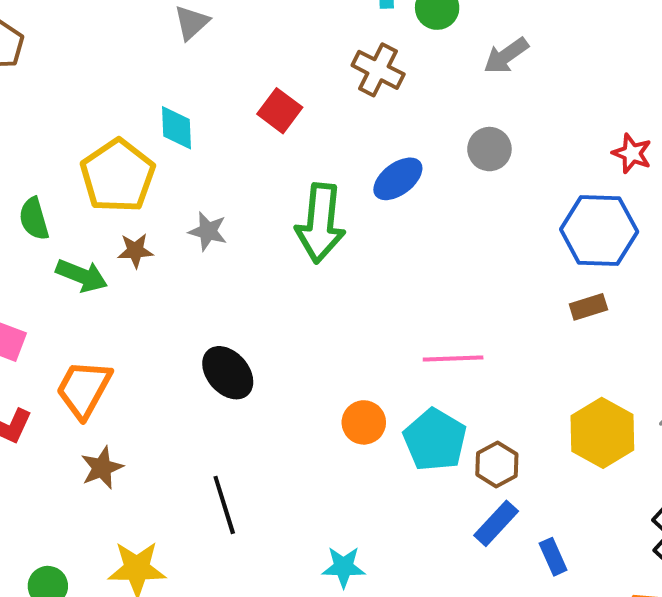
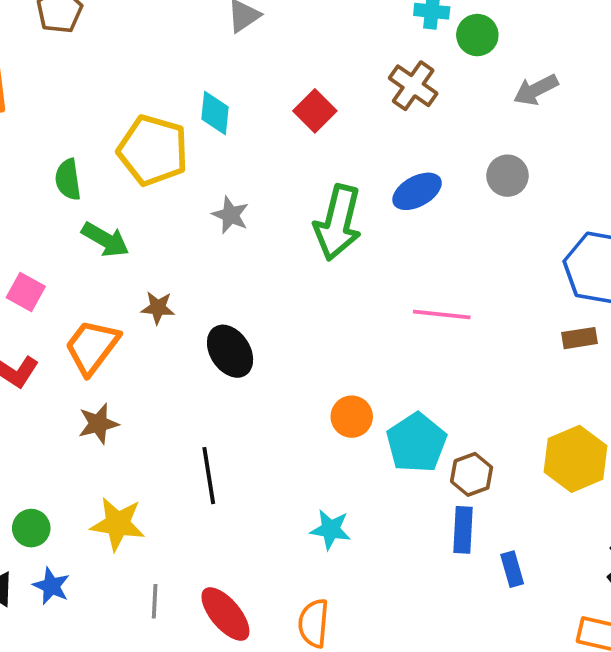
yellow pentagon: (118, 176) -> (153, 150), turned -30
brown star: (135, 251) -> (158, 308), moved
pink line: (453, 358) -> (442, 315), moved
blue rectangle: (496, 523) -> (463, 530), turned -48
cyan star: (344, 567) -> (331, 529), moved

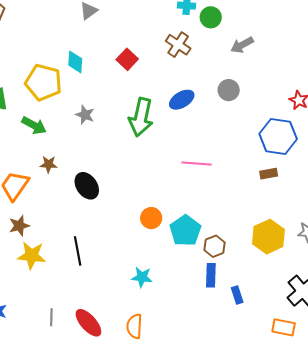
green arrow: (105, 240) -> (34, 125), moved
yellow star: (118, 524) -> (32, 255), moved

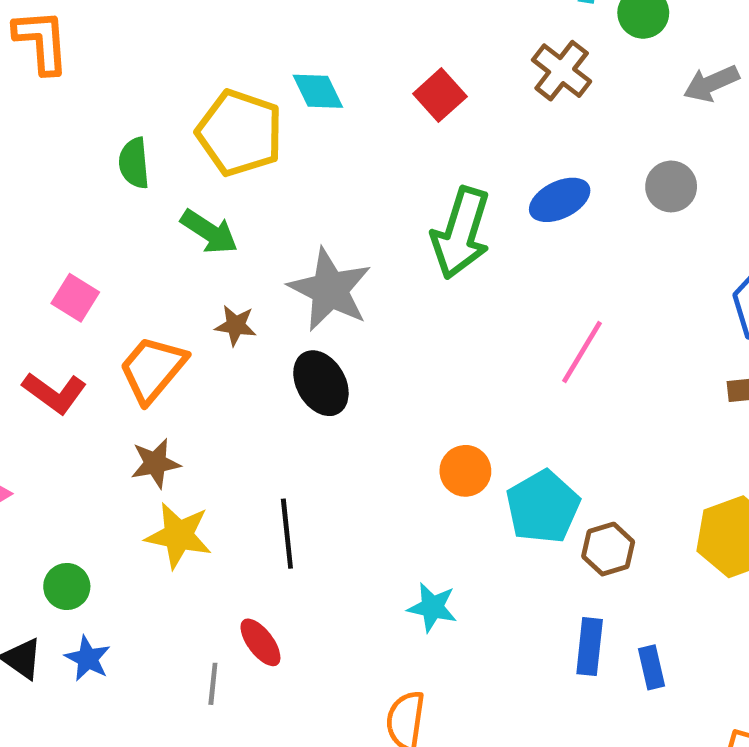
cyan diamond: (75, 62) -> (318, 91), turned -35
gray star: (85, 115) -> (330, 290), moved, size x1.8
pink line: (197, 163) -> (582, 352), turned -68
blue rectangle: (211, 275) -> (590, 647), moved
red ellipse: (88, 323) -> (260, 642), moved, size x0.7

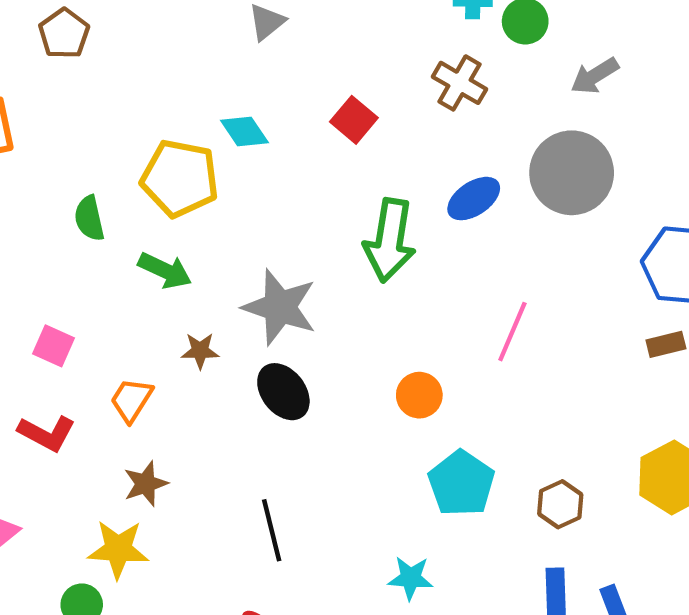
gray circle: (671, 186) -> (572, 173), size x1.8
orange trapezoid: (153, 369) -> (131, 400), size x0.7
orange circle: (465, 471) -> (419, 395), moved
cyan pentagon: (543, 507) -> (461, 483), moved
yellow star: (179, 536) -> (118, 549), moved

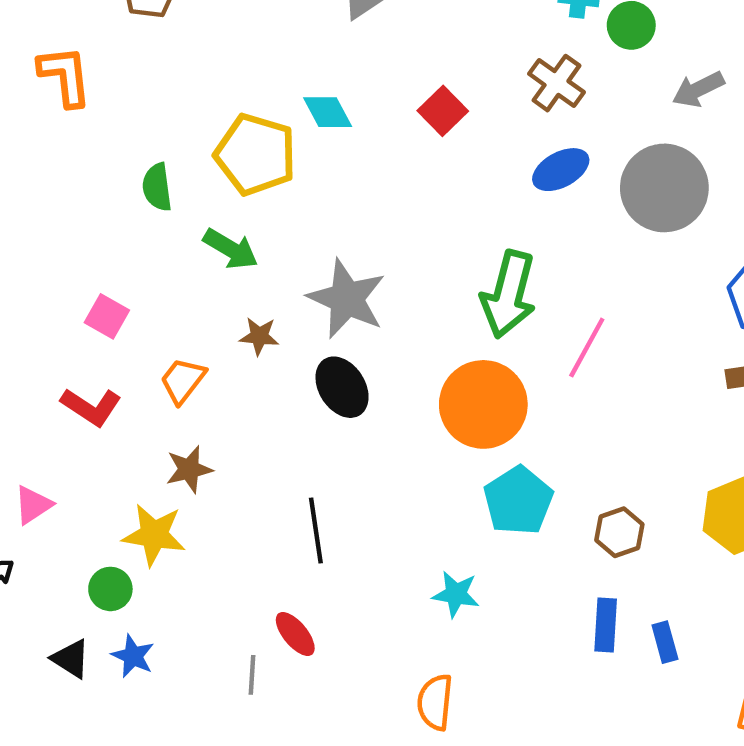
blue ellipse: (474, 199) -> (561, 170), moved
green arrow: (390, 240) -> (509, 294), moved
orange circle: (419, 395) -> (483, 404), size x1.8

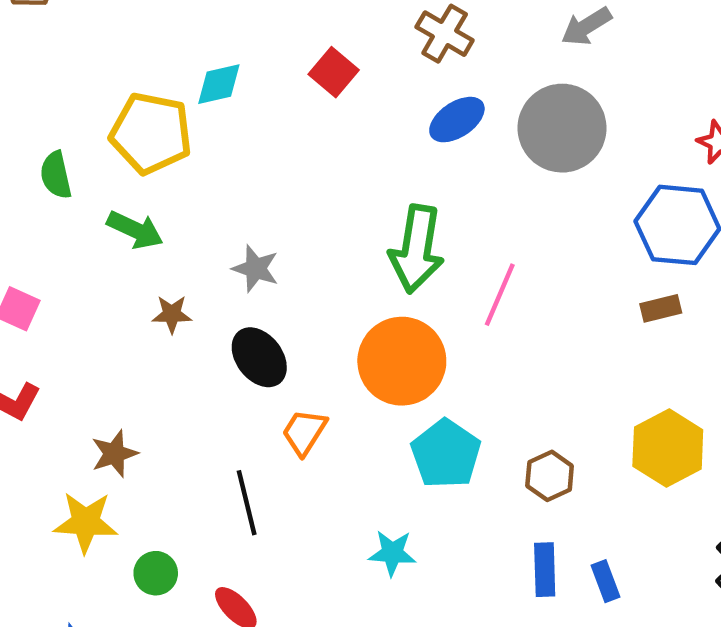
cyan diamond: (328, 112) -> (219, 84), turned -69
gray star: (347, 299) -> (256, 269), size x0.6
orange trapezoid: (183, 381) -> (304, 432), moved
green circle: (110, 589) -> (156, 573), moved

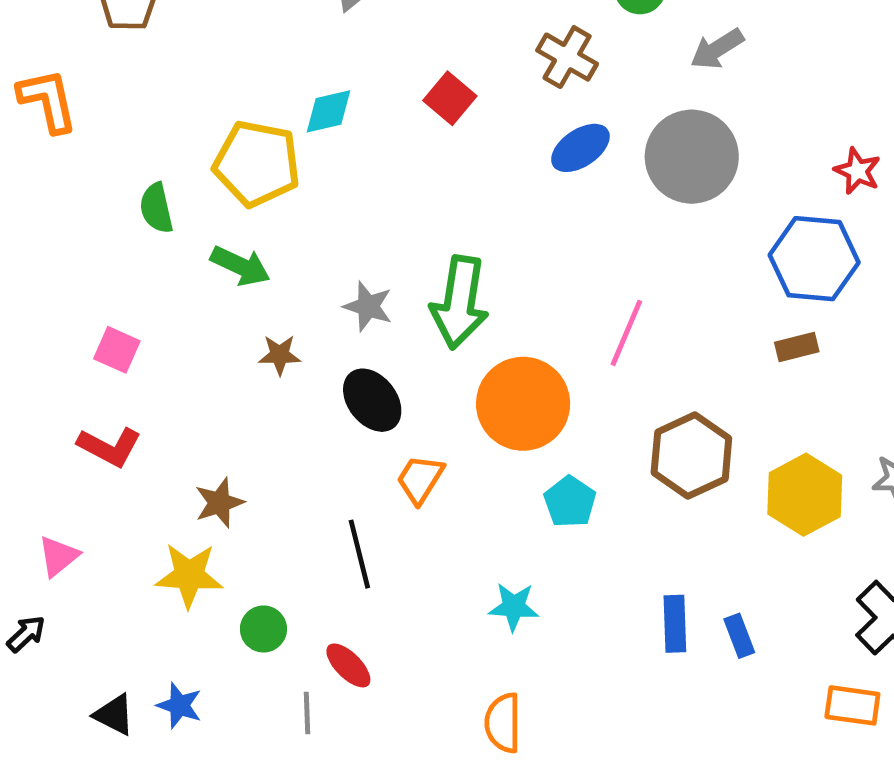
green arrow: (417, 249) -> (459, 302), moved
cyan pentagon: (446, 454) -> (570, 502), size x0.7
brown hexagon: (550, 476) -> (691, 456), moved, size x1.6

